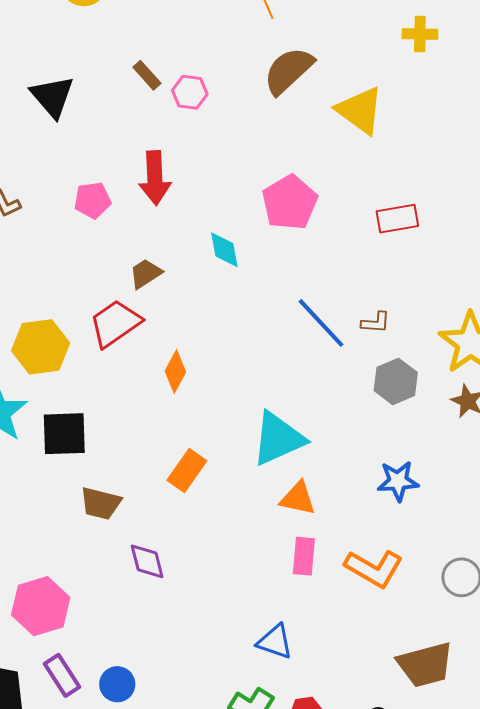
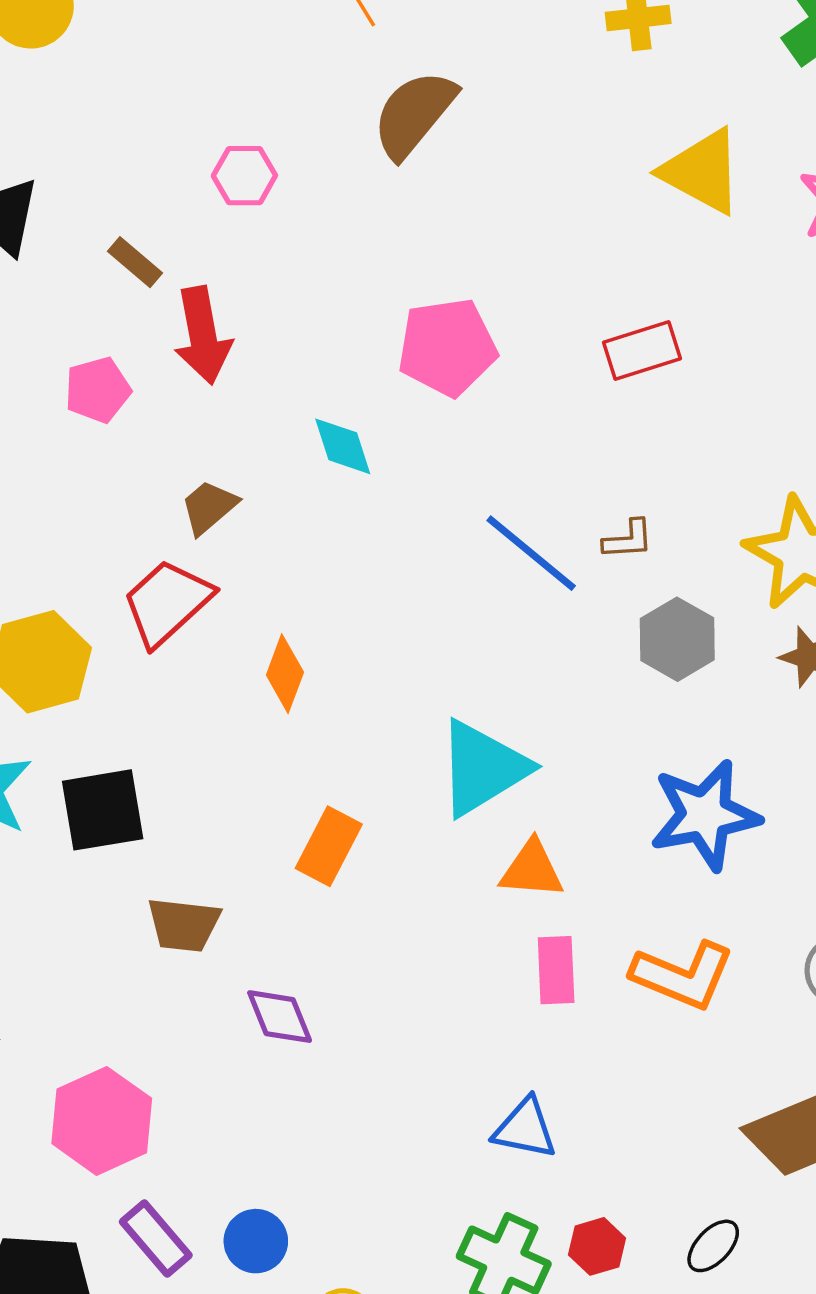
brown rectangle: (147, 75) -> (135, 262), moved
yellow triangle: (360, 110) -> (702, 172), moved
pink pentagon: (290, 202) -> (447, 347), turned 30
blue star: (398, 481) -> (705, 815), size x1.5

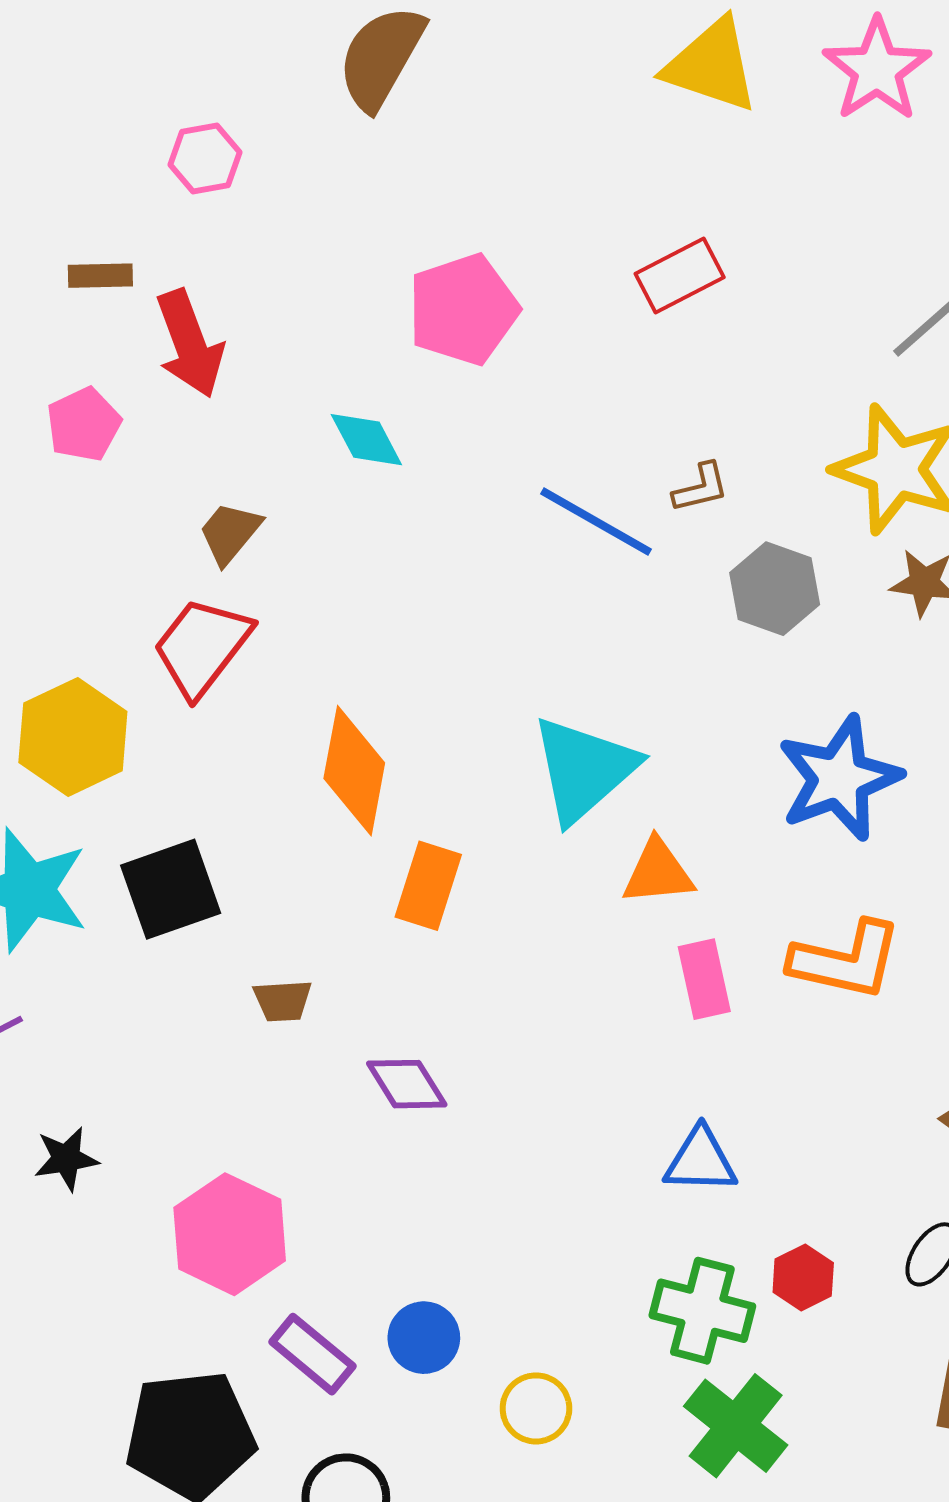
brown rectangle: (135, 262) -> (100, 276), turned -32
orange diamond: (285, 674) -> (354, 771), moved, size x1.5
brown trapezoid: (184, 925) -> (283, 1001), size x0.7

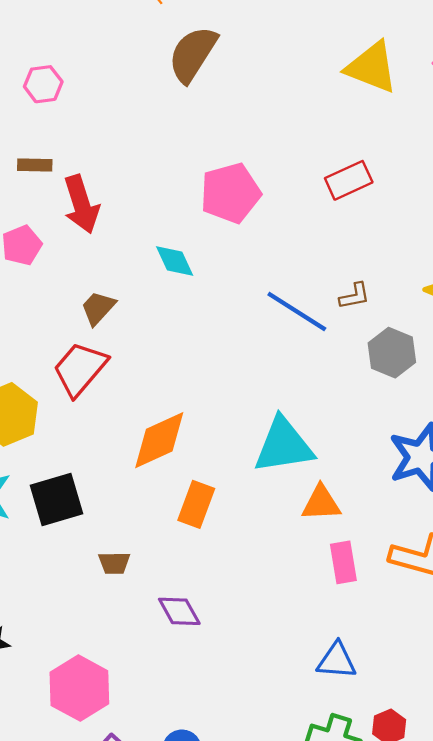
pink hexagon: (205, 159) -> (43, 84), moved
cyan triangle: (584, 769) -> (284, 445), turned 30
orange diamond: (354, 771) -> (159, 440), turned 52

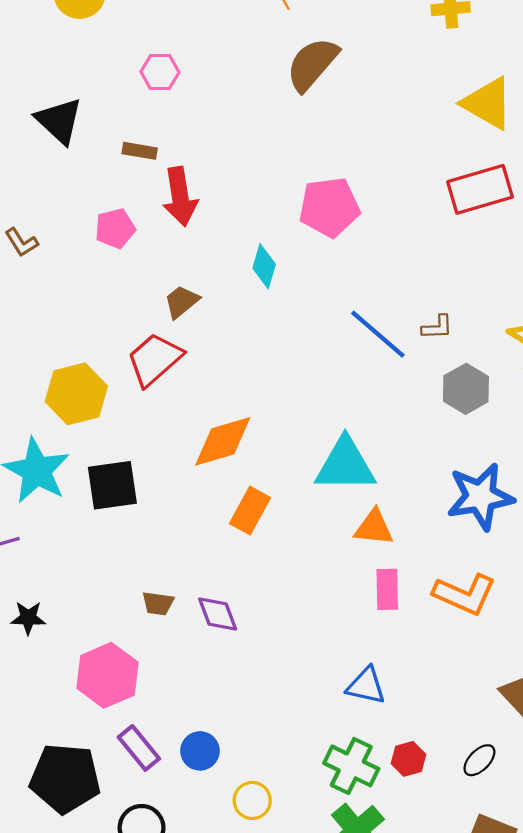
red rectangle: (349, 180) -> (480, 189), moved, size x1.4
cyan diamond: (175, 261) -> (264, 266), turned 33
brown trapezoid: (114, 563) -> (158, 603), moved

